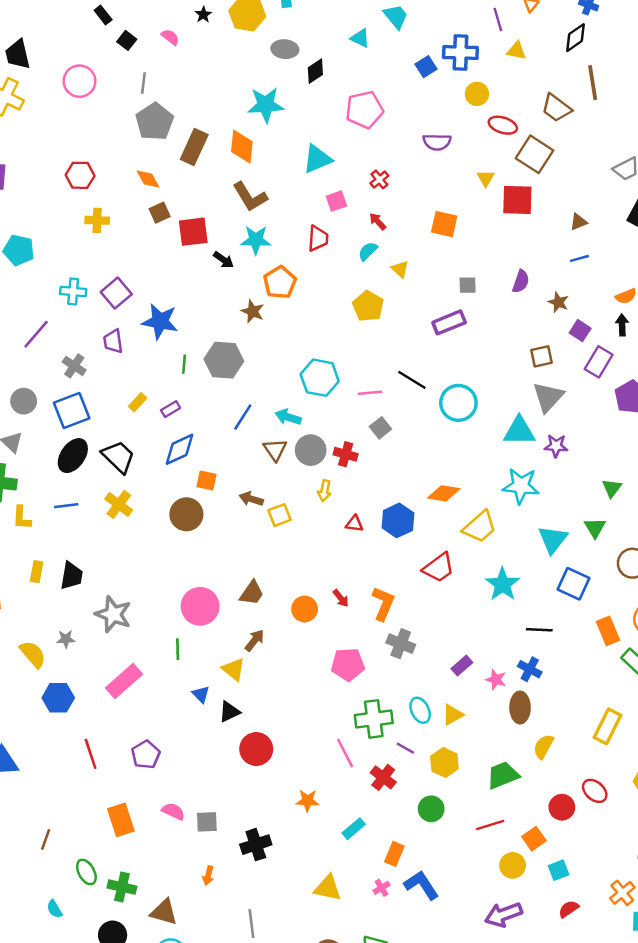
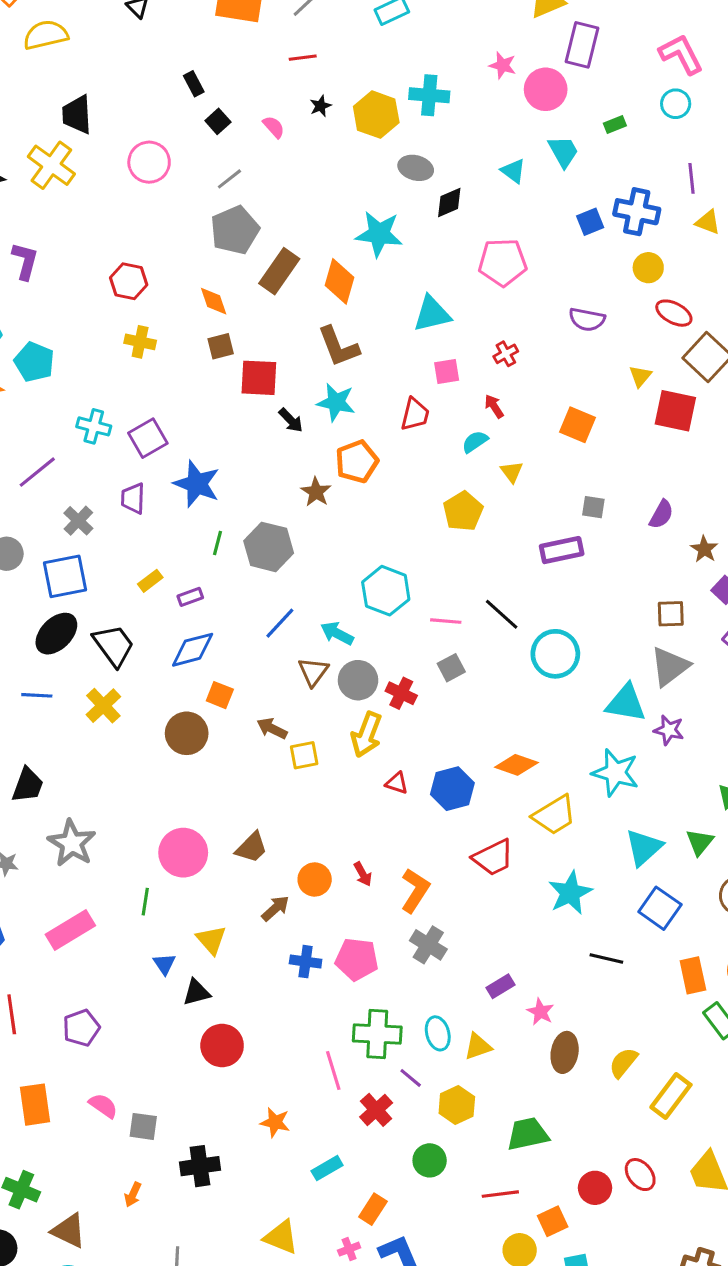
gray line: (143, 83) -> (229, 179), turned 35
yellow arrow: (325, 491) -> (366, 735), size x1.6
brown arrow: (255, 640) -> (275, 908), moved
blue cross: (530, 669) -> (306, 962), moved, turned -30
yellow semicircle: (543, 747) -> (623, 1063), moved

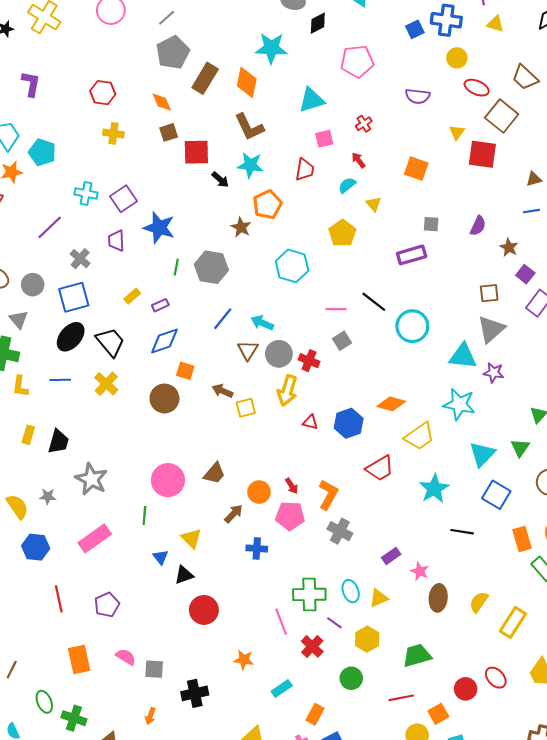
cyan hexagon: (386, 591) -> (292, 266), moved
pink pentagon: (357, 959) -> (290, 516), moved

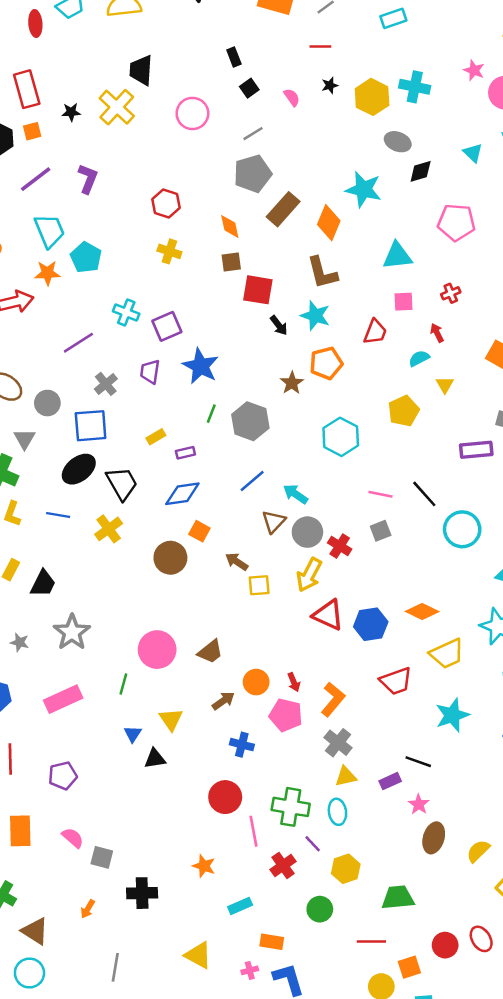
red triangle: (310, 422) -> (328, 615), size x1.8
black line: (462, 532) -> (418, 762), moved
yellow triangle: (379, 598) -> (346, 776), moved
red circle: (204, 610) -> (225, 797), moved
orange rectangle: (315, 714) -> (272, 942), turned 60

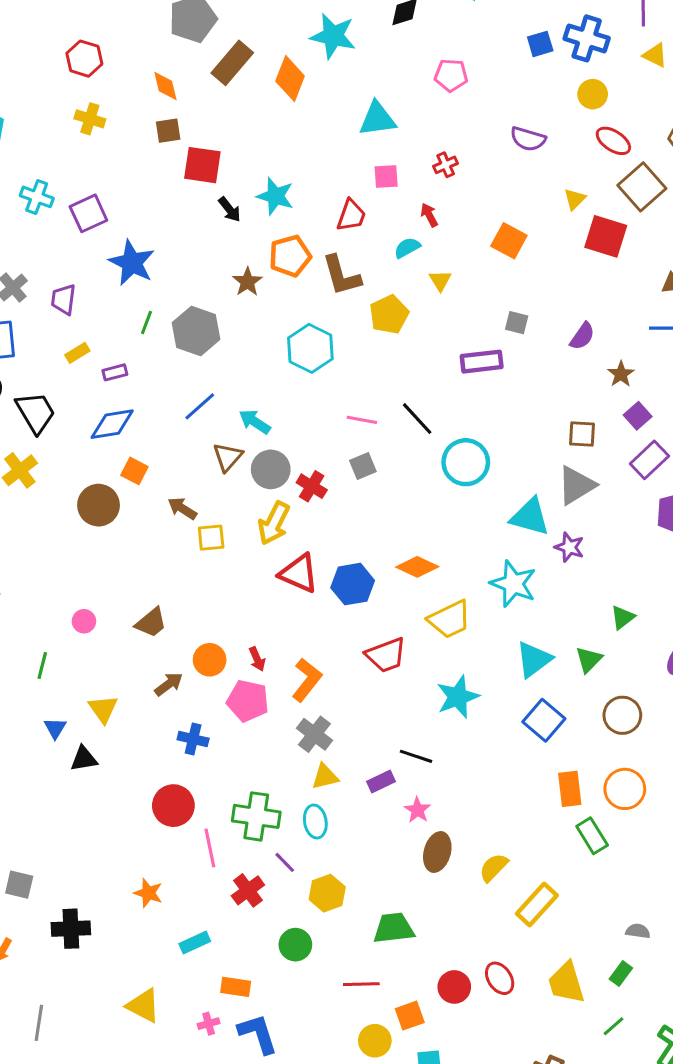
pink pentagon: (456, 222) -> (451, 75), size x0.7
brown L-shape: (322, 273) -> (341, 275), moved
purple trapezoid: (150, 372) -> (63, 299), moved
pink circle: (157, 650) -> (84, 621), size x0.5

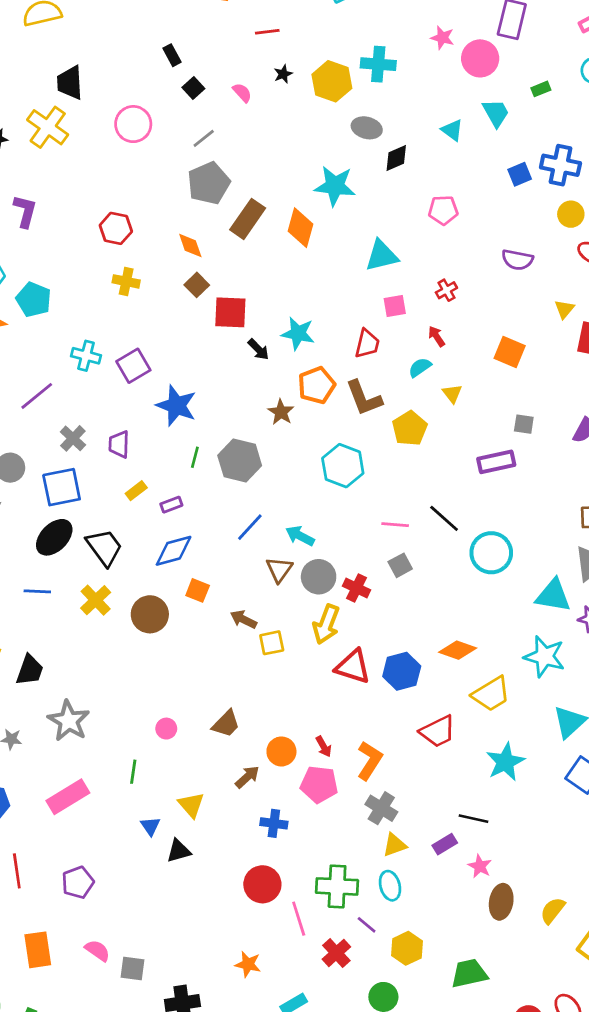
brown square: (168, 131) -> (197, 285), turned -30
brown circle: (99, 505) -> (150, 614), moved

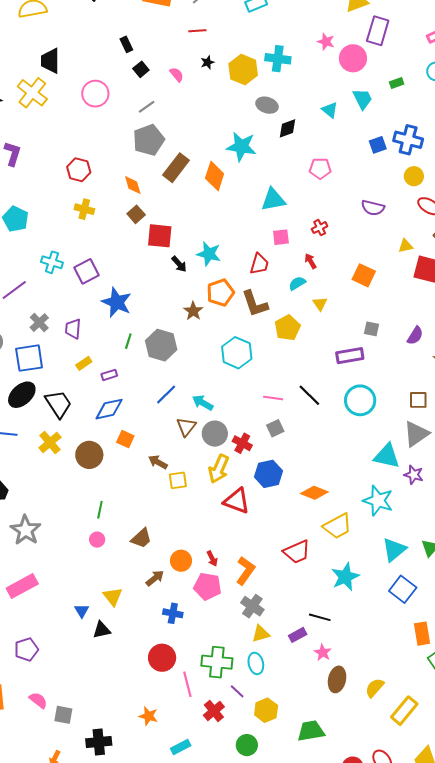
yellow triangle: (564, 309) -> (406, 246), turned 35
cyan circle: (491, 553) -> (360, 400), moved
blue hexagon: (402, 671) -> (268, 474), moved
green line: (133, 772) -> (100, 510), moved

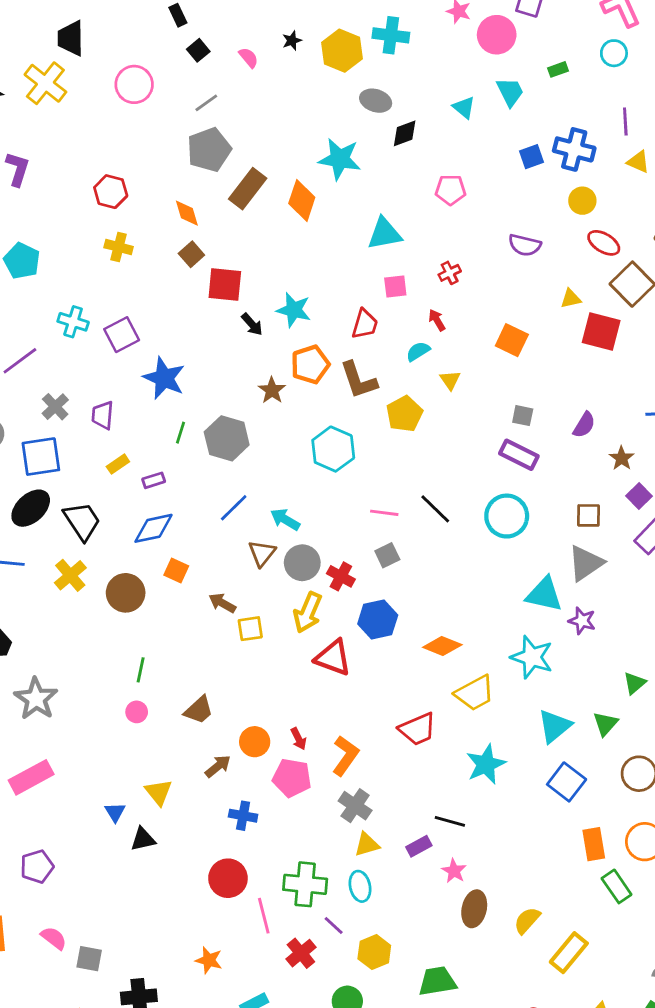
purple rectangle: (350, 356) -> (519, 455), moved, turned 36

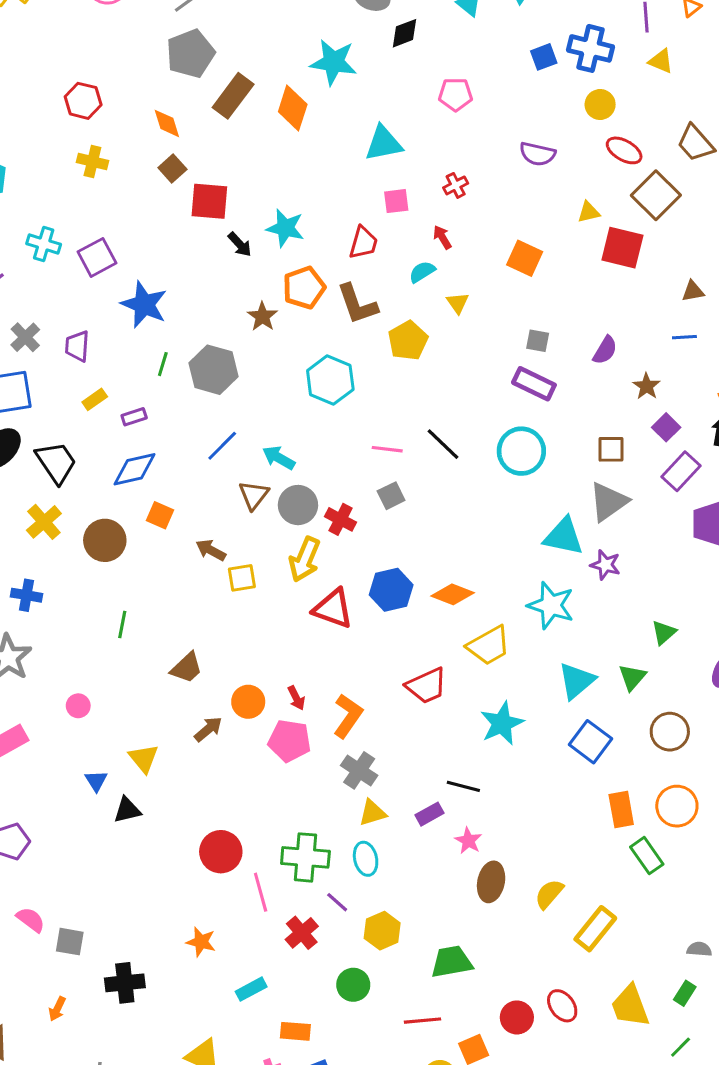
blue hexagon: (378, 620) -> (391, 590), moved
pink circle: (137, 712) -> (78, 706), moved
blue cross: (243, 816) -> (26, 595), moved

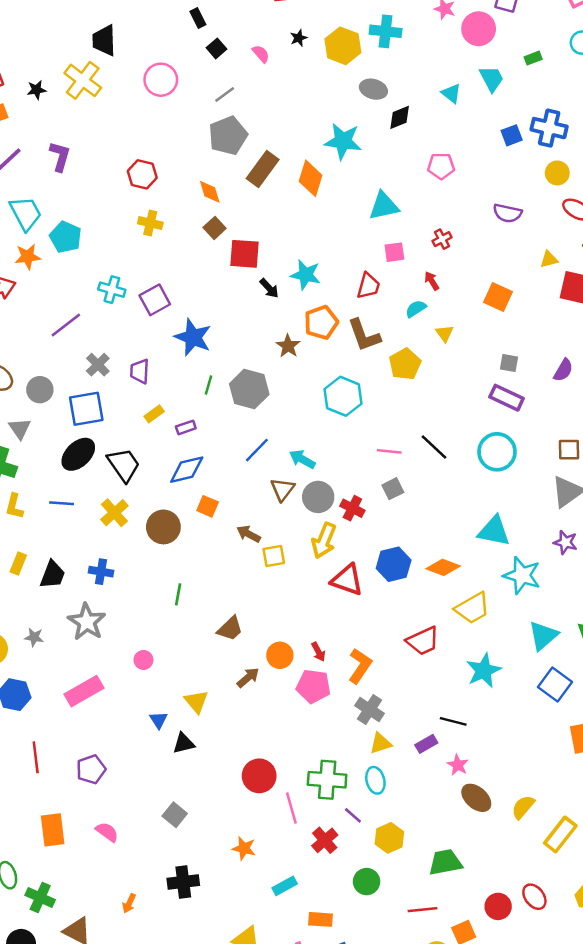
cyan triangle: (564, 537) -> (494, 531), moved
brown ellipse: (491, 882) -> (476, 798), turned -60
gray square: (70, 942) -> (175, 815), moved, turned 30

